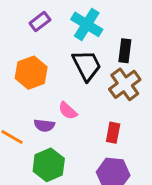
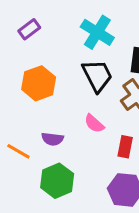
purple rectangle: (40, 21) -> (29, 29), moved
pink semicircle: (68, 111) -> (94, 123), moved

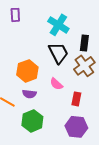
purple rectangle: (29, 29) -> (15, 15), moved, turned -56
orange hexagon: (39, 83) -> (27, 71), moved

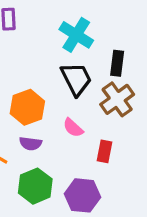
purple hexagon: (76, 127) -> (83, 195), moved

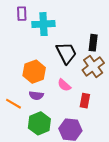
cyan cross: (76, 35) -> (43, 24), moved, turned -35

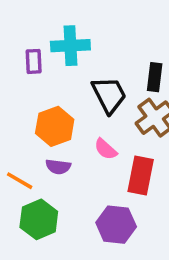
purple rectangle: (22, 14) -> (34, 61), moved
red rectangle: (85, 101) -> (141, 175), size x1.5
green hexagon: (39, 123) -> (39, 219), moved

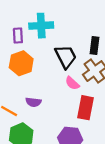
orange hexagon: (55, 126) -> (21, 63), moved
pink semicircle: (106, 149) -> (72, 83), moved

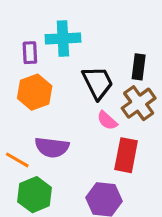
purple semicircle: (33, 102) -> (52, 147), size x1.5

